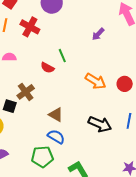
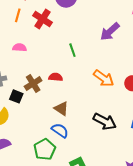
purple arrow: (98, 34) -> (110, 32), size x1.5
red semicircle: (47, 68) -> (56, 77), moved, turned 152
green pentagon: (42, 157) -> (45, 149), turned -30

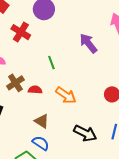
purple arrow: (110, 32) -> (88, 43), turned 95
orange arrow: (104, 78) -> (66, 95), moved
brown cross: (33, 84) -> (15, 83), moved

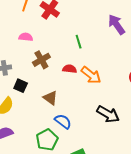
red semicircle: (35, 90) -> (70, 69), moved
brown triangle: (42, 121) -> (50, 98), moved

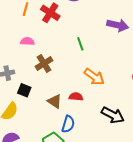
purple arrow: (117, 25) -> (118, 25), turned 140
red semicircle: (70, 69) -> (76, 97), moved
blue semicircle: (63, 121) -> (68, 124), turned 72

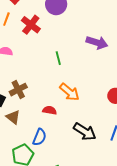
brown cross: (44, 63) -> (18, 90), moved
brown triangle: (55, 101) -> (13, 117), moved

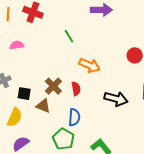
brown cross: (18, 90) -> (53, 86), moved
red semicircle: (50, 110) -> (76, 89), turned 88

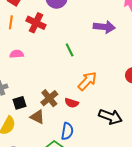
orange arrow: (90, 65) -> (87, 81), turned -75
red semicircle: (76, 89) -> (72, 103), turned 112
black square: (24, 94) -> (20, 103), turned -32

